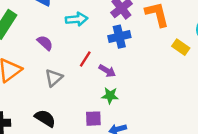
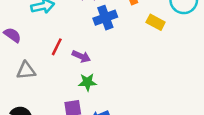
blue cross: (119, 37) -> (105, 18), moved
gray triangle: (54, 78) -> (26, 71), turned 42

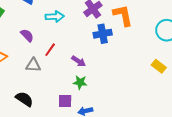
yellow rectangle: (156, 22) -> (159, 66), moved
red line: (57, 47) -> (50, 50), moved

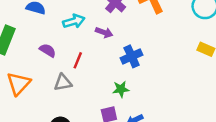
blue cross: (103, 34) -> (132, 56), moved
purple arrow: (79, 61) -> (104, 32), moved

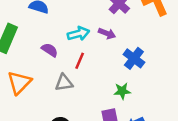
cyan arrow: (74, 21) -> (78, 34), moved
blue cross: (132, 56) -> (134, 58), turned -30

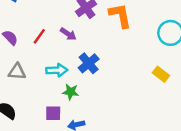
cyan arrow: (78, 34) -> (57, 70), moved
red line: (80, 61) -> (39, 36), moved

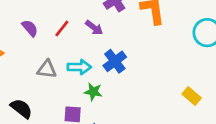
gray triangle: (17, 72) -> (47, 69), moved
yellow rectangle: (161, 74) -> (192, 96), moved

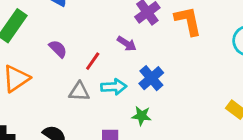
red line: (62, 28) -> (93, 61), moved
green star: (93, 92) -> (142, 116), moved

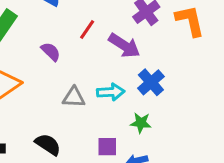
purple arrow: (127, 44) -> (124, 46), size x1.5
red line: (93, 61) -> (87, 29), moved

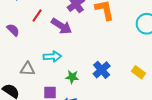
blue cross: (151, 82) -> (102, 70), moved
gray triangle: (74, 97) -> (28, 69), moved

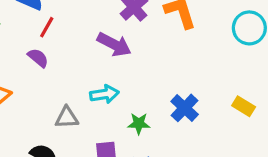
red line: (37, 15) -> (47, 27), moved

